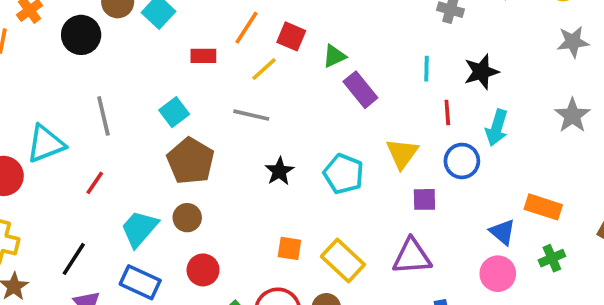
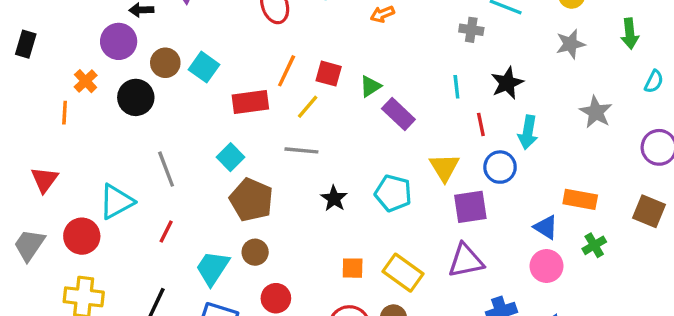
gray star: (573, 42) -> (570, 44), moved
red rectangle: (203, 56) -> (250, 102), size x1.5
purple square: (424, 199) -> (470, 207), size x1.5

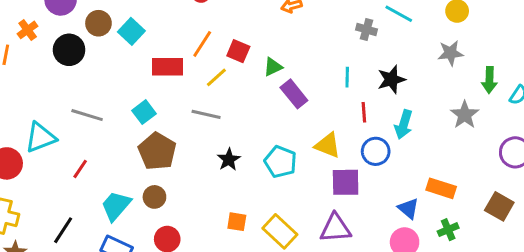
green arrow: (630, 34) -> (489, 80), moved
yellow triangle: (444, 167) -> (328, 145), turned -44
gray line: (166, 169) -> (87, 115), turned -60

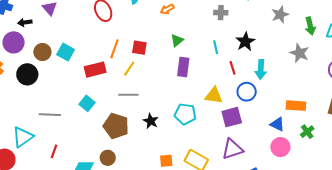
green triangle: (273, 67) -> (177, 40), moved
purple rectangle: (294, 94) -> (183, 67), turned 60
brown pentagon: (157, 151) -> (116, 126), moved

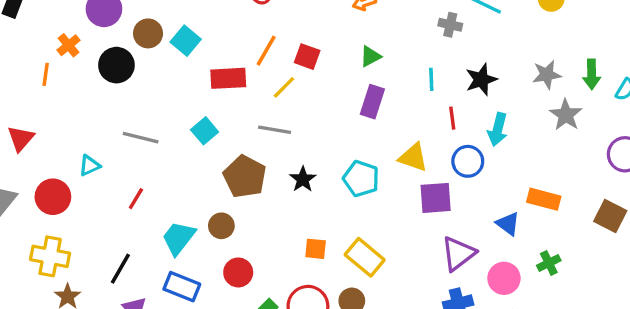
gray star: (280, 15) -> (547, 75), moved
green cross: (307, 132) -> (549, 263), moved
cyan triangle: (23, 137) -> (89, 166), size x0.6
pink circle: (280, 147) -> (504, 278), moved
purple triangle: (232, 149) -> (458, 254), moved, turned -30

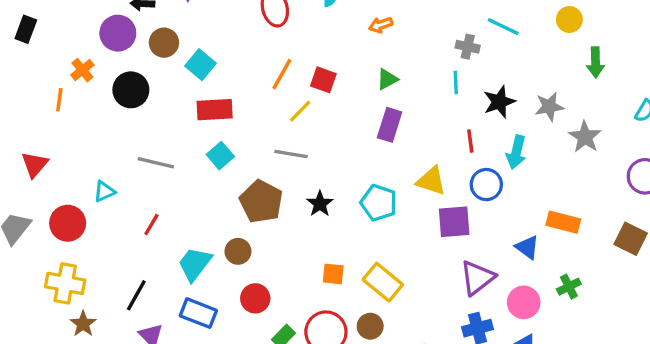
brown circle: (148, 33) -> (164, 43), moved
green arrow: (592, 74) -> (595, 62), moved
gray star: (547, 75) -> (549, 107), moved
red rectangle: (228, 78) -> (215, 110), moved
cyan line: (431, 79) -> (456, 82), moved

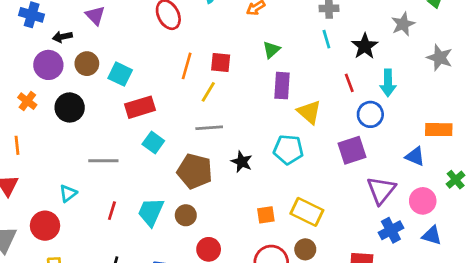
orange line: (59, 100) -> (17, 145), moved
gray star: (549, 107) -> (403, 24), moved
yellow triangle: (431, 181) -> (309, 112), moved, turned 36
cyan trapezoid: (195, 264) -> (151, 212), moved

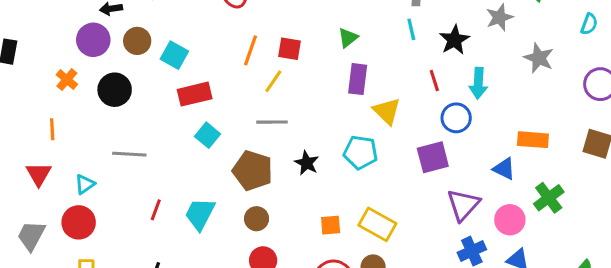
gray line: (103, 161) -> (129, 154), moved
green cross: (456, 180) -> (549, 198), size x1.4
cyan triangle: (68, 193) -> (85, 184), moved
brown circle: (186, 215) -> (257, 219), moved

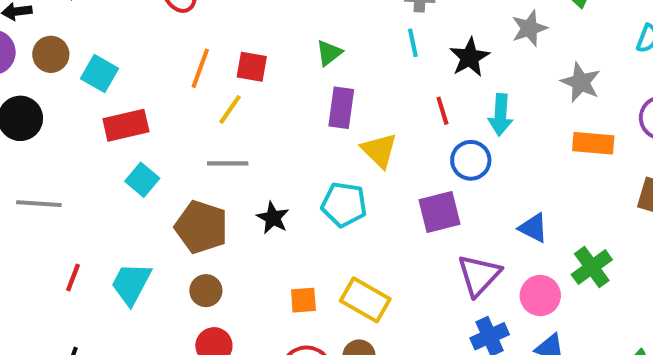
orange rectangle: (533, 140) -> (593, 143), moved

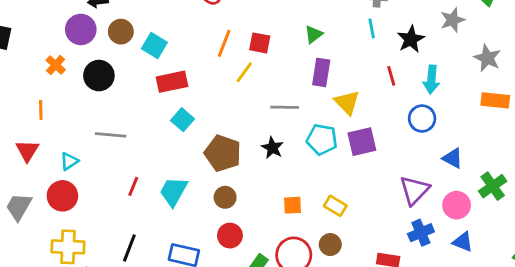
blue circle: (471, 160) -> (422, 119), moved
gray line: (228, 163) -> (285, 107), moved
purple square: (439, 212) -> (362, 142), moved
yellow rectangle: (365, 300) -> (335, 206), size x0.7

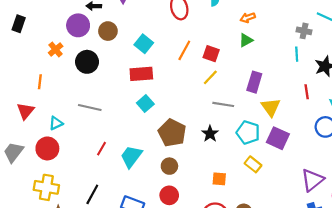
green triangle: (314, 34) -> (246, 40), moved
cyan square: (154, 46) -> (144, 44), moved
yellow line: (244, 72) -> (210, 77), moved
purple square: (362, 142) -> (278, 138), turned 30
yellow rectangle: (335, 206) -> (253, 164), moved

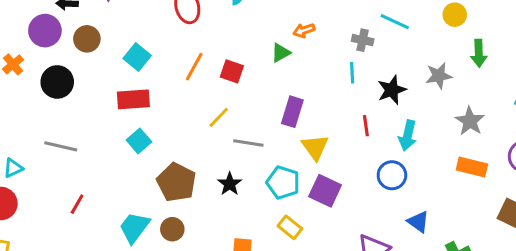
orange arrow: (248, 18) -> (304, 30), moved
yellow line: (210, 77) -> (219, 117), moved
cyan trapezoid: (131, 156) -> (134, 227), moved

